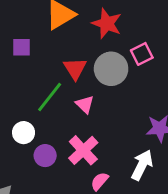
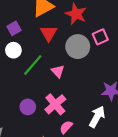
purple square: (21, 47) -> (14, 28), turned -32
red triangle: (75, 68) -> (49, 33), moved
white circle: (24, 133) -> (13, 50), moved

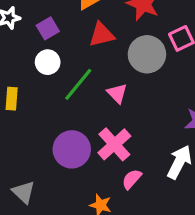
red triangle: (49, 33) -> (102, 35), turned 48
purple circle: (28, 107) -> (72, 149), size x1.5

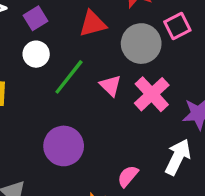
pink cross: (114, 144) -> (152, 94), moved

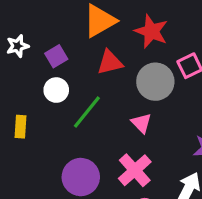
pink triangle: (110, 86) -> (141, 123), moved
pink cross: (152, 94) -> (135, 170), moved

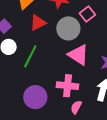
pink triangle: (141, 123) -> (78, 55), moved, size x1.6
pink cross: (135, 170) -> (68, 86), turned -30

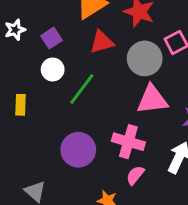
pink triangle: (78, 55) -> (152, 100), turned -50

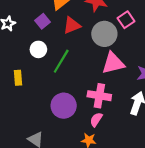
purple square: (51, 38) -> (43, 21), moved
pink semicircle: (135, 175) -> (96, 120), moved

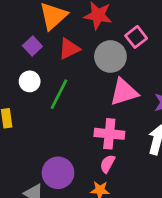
purple circle: (64, 106) -> (58, 173), moved

